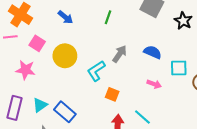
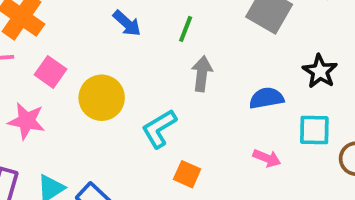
blue arrow: (65, 17) -> (127, 23), moved
black star: (183, 21) -> (320, 71), moved
blue semicircle: (153, 52) -> (266, 98), turned -36
gray arrow: (120, 54) -> (202, 74), moved, turned -30

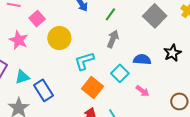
cyan square: (314, 130) -> (120, 73), moved, turned 30
pink arrow: (267, 158) -> (142, 91), moved
orange square: (187, 174) -> (92, 87), size x1.5

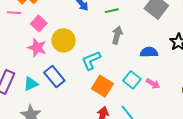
green line: (110, 14) -> (112, 11), turned 48
pink star: (19, 40) -> (37, 48), moved
cyan square: (120, 73) -> (132, 80), moved
blue rectangle: (43, 90) -> (54, 76), moved

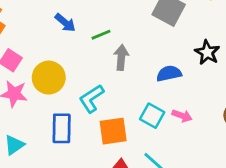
green line: (112, 11) -> (101, 35), moved
blue rectangle: (54, 76) -> (62, 128), moved, turned 50
orange square: (102, 86) -> (113, 131), turned -30

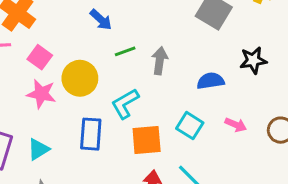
green line: (101, 35) -> (125, 51), moved
black star: (207, 52) -> (253, 60), turned 30
pink arrow: (182, 116) -> (236, 125), moved

